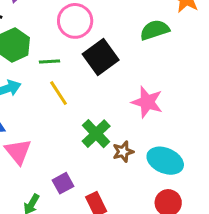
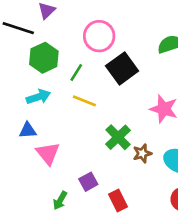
green line: (50, 62) -> (76, 73), turned -54
yellow line: (59, 93) -> (84, 101), turned -35

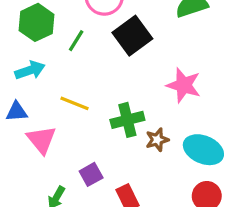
yellow line: (84, 101) -> (75, 103), moved
green cross: (118, 137) -> (127, 120), turned 30

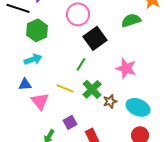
green line: (76, 41) -> (81, 64), moved
yellow line: (75, 103) -> (65, 88), moved
green cross: (127, 120) -> (92, 89), turned -30

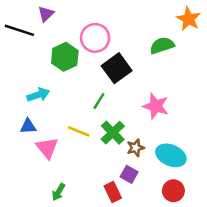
green hexagon: (37, 30) -> (65, 57), moved
purple square: (70, 122) -> (129, 174), moved, turned -32

